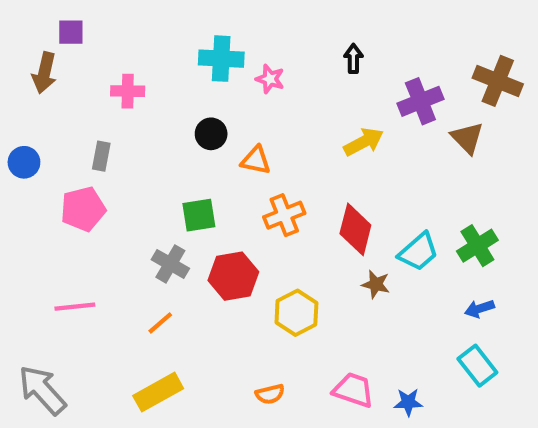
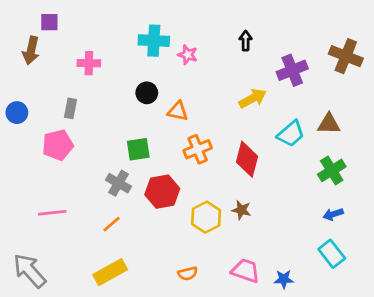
brown triangle: (467, 138) -> (329, 124), moved, turned -45
cyan trapezoid: (418, 252) -> (291, 134), moved
brown star: (376, 284) -> (241, 210), moved

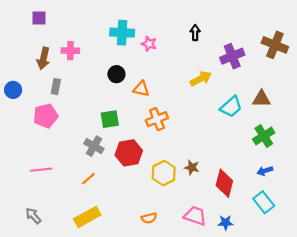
brown arrow: (31, 50) -> (43, 58), moved
red diamond: (247, 159) -> (224, 183), moved
gray arrow: (30, 271) -> (33, 216), moved, size x0.6

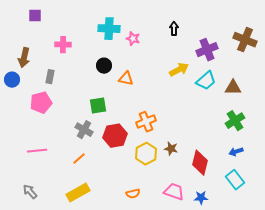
brown arrow: (43, 58) -> (24, 58), moved
cyan trapezoid: (231, 107) -> (206, 81), moved
orange cross: (157, 119) -> (146, 122), moved

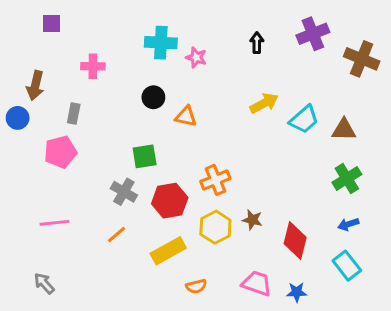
purple cross: (207, 50) -> (313, 34), moved
yellow rectangle: (78, 193) -> (168, 251), moved

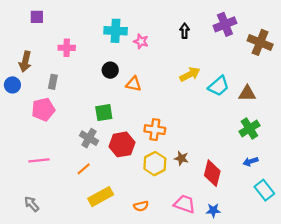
orange cross: (215, 180) -> (155, 130), turned 30
yellow rectangle: (168, 251) -> (101, 197), moved
cyan rectangle: (347, 266) -> (264, 190), moved

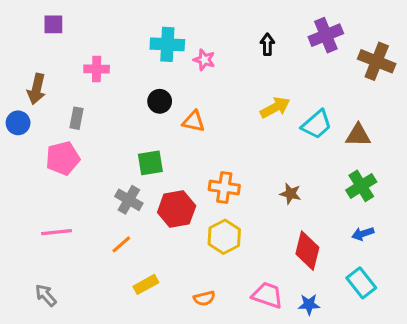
brown star: (181, 158) -> (290, 194), moved
cyan rectangle: (264, 190) -> (361, 283), moved
yellow rectangle: (101, 197) -> (146, 284), size x0.7

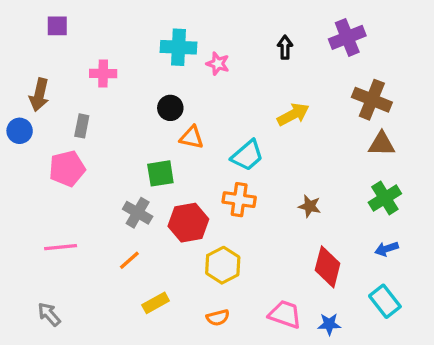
brown cross: (377, 61) -> (372, 100), moved
orange triangle: (193, 121) -> (192, 137), moved
cyan trapezoid: (317, 124) -> (247, 155), moved
yellow hexagon: (224, 237) -> (223, 265), moved

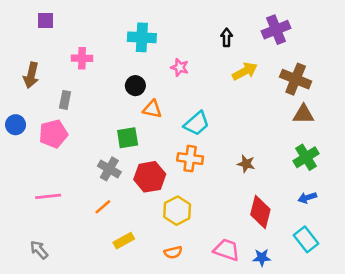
pink star: (218, 64) -> (180, 67), moved
yellow arrow: (293, 114) -> (245, 71), moved
blue circle: (20, 131) -> (16, 125), moved

